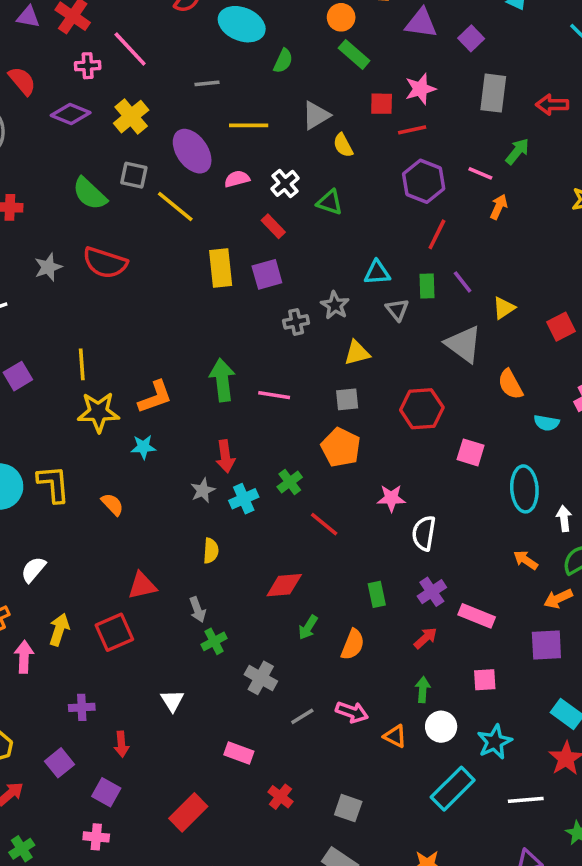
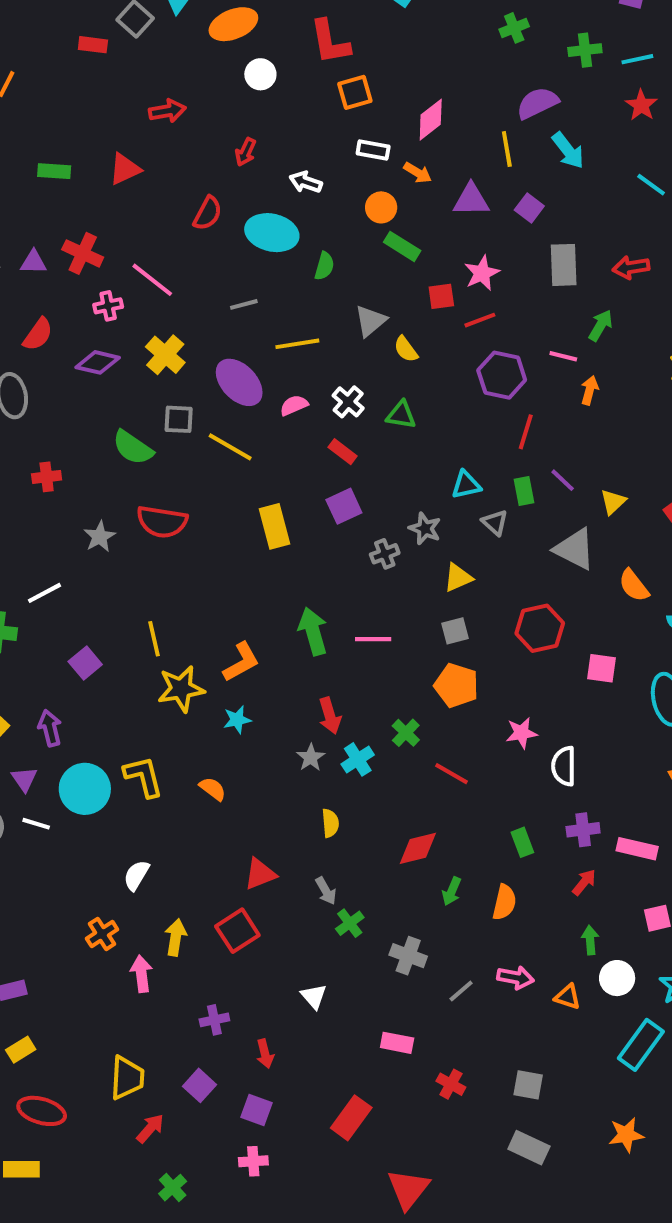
red semicircle: (22, 81) -> (38, 334), turned 84
yellow rectangle: (221, 268) -> (274, 526), moved
purple cross: (432, 592) -> (583, 830), turned 36

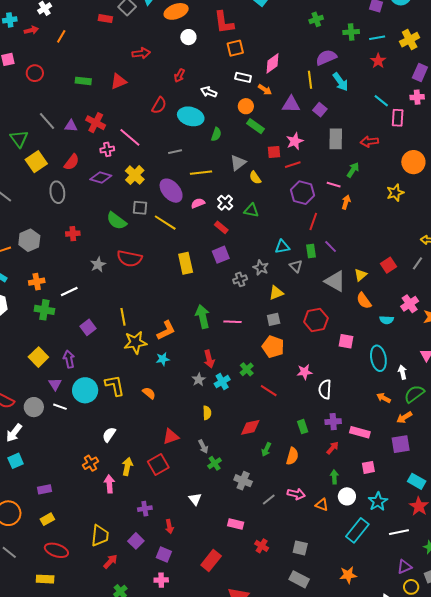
yellow triangle: (613, 502) -> (361, 275), moved

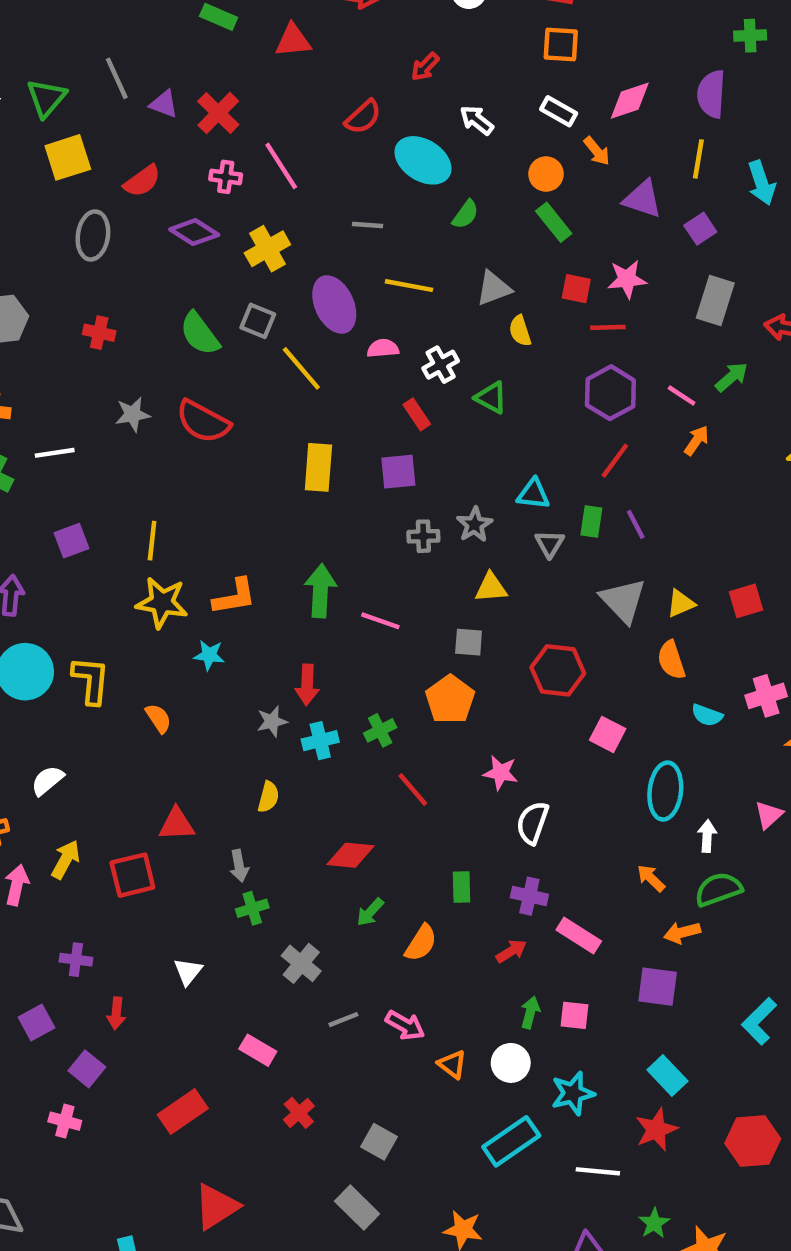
purple semicircle: (326, 57) -> (711, 94), moved, turned -80
green arrow: (334, 477) -> (530, 1012), moved

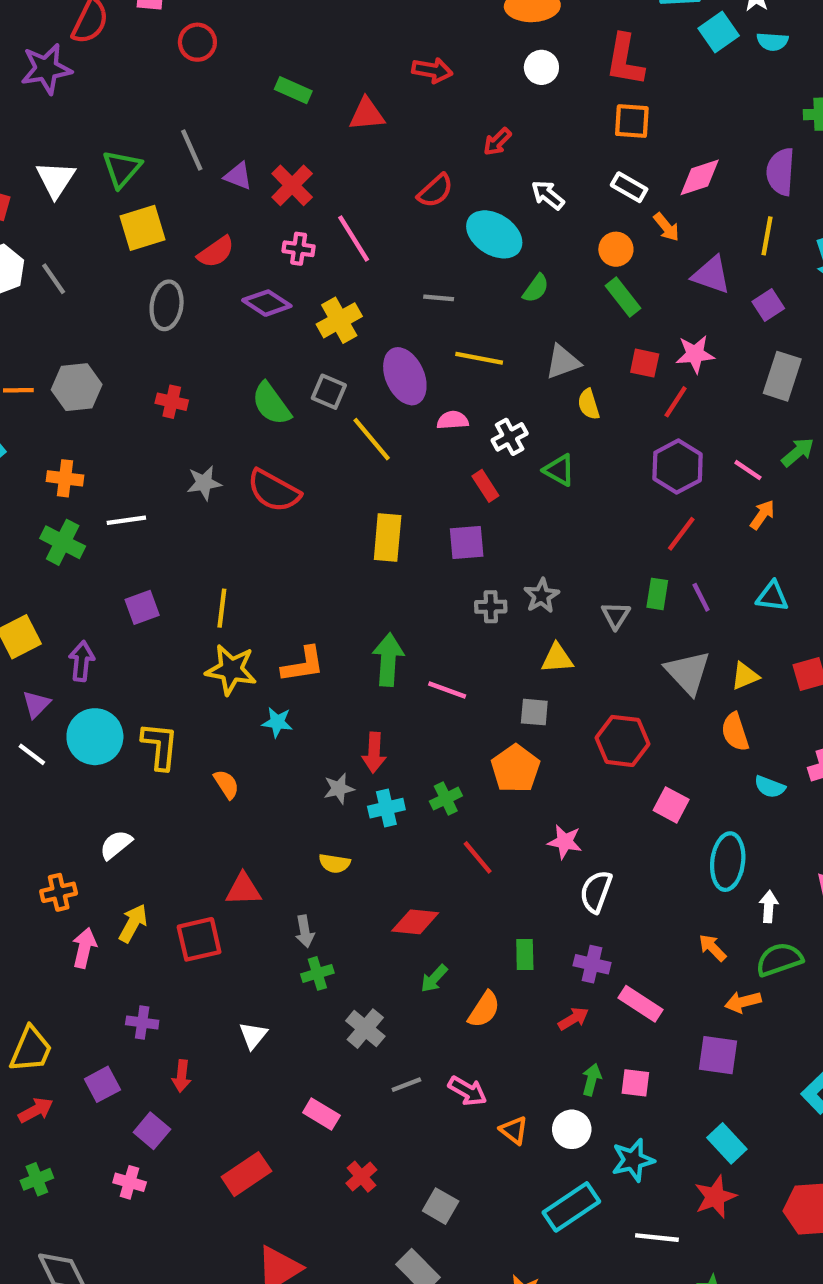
red line: (608, 327) -> (676, 402), turned -56
cyan triangle: (533, 494) -> (772, 596), moved
yellow semicircle: (268, 797) -> (335, 863), turned 84

